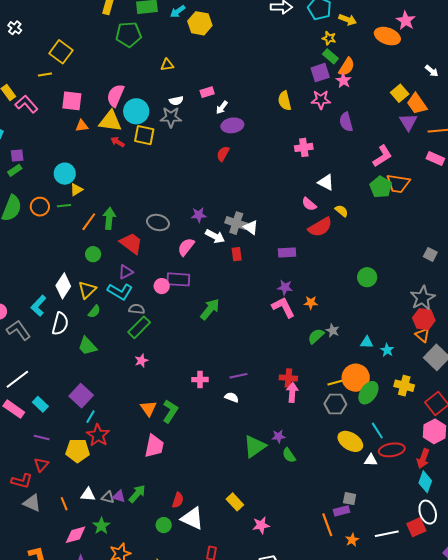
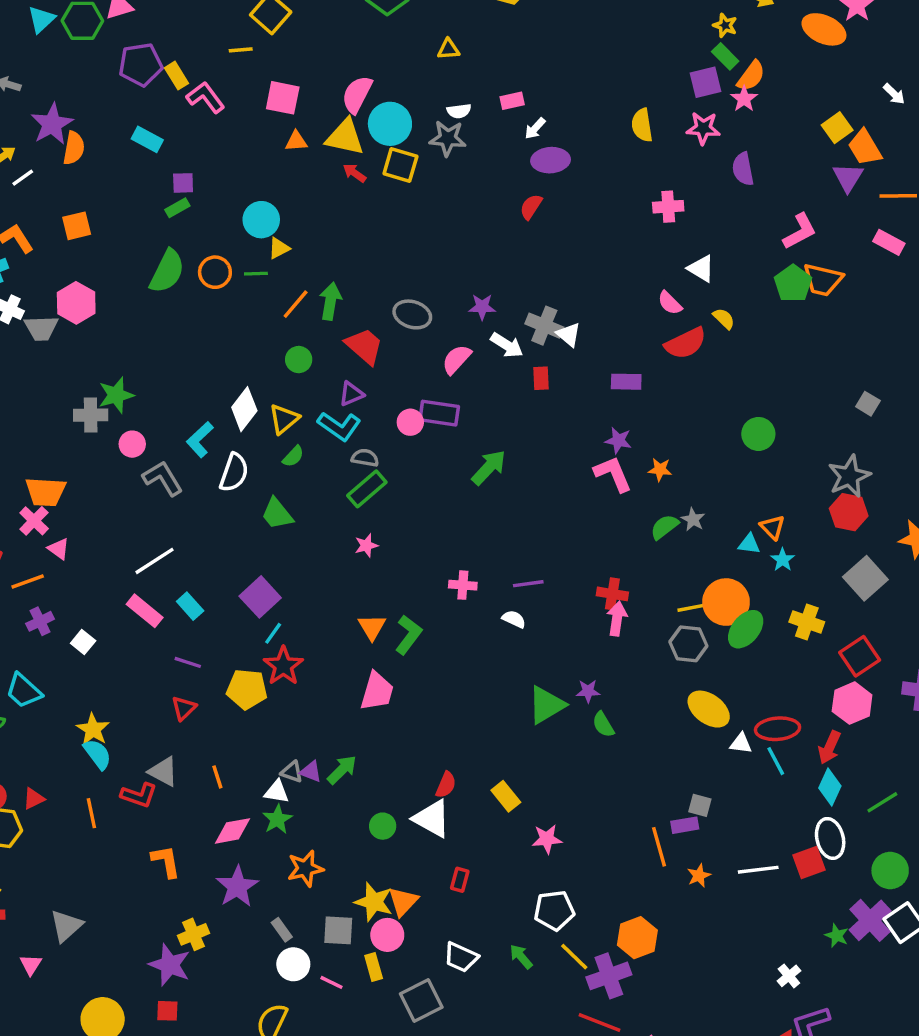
orange triangle: (422, 335) -> (772, 527), moved
cyan line: (377, 431) -> (776, 761), moved
red L-shape: (22, 481) -> (139, 795), moved
white triangle: (88, 495) -> (277, 792), moved
red semicircle: (178, 500) -> (446, 785), moved

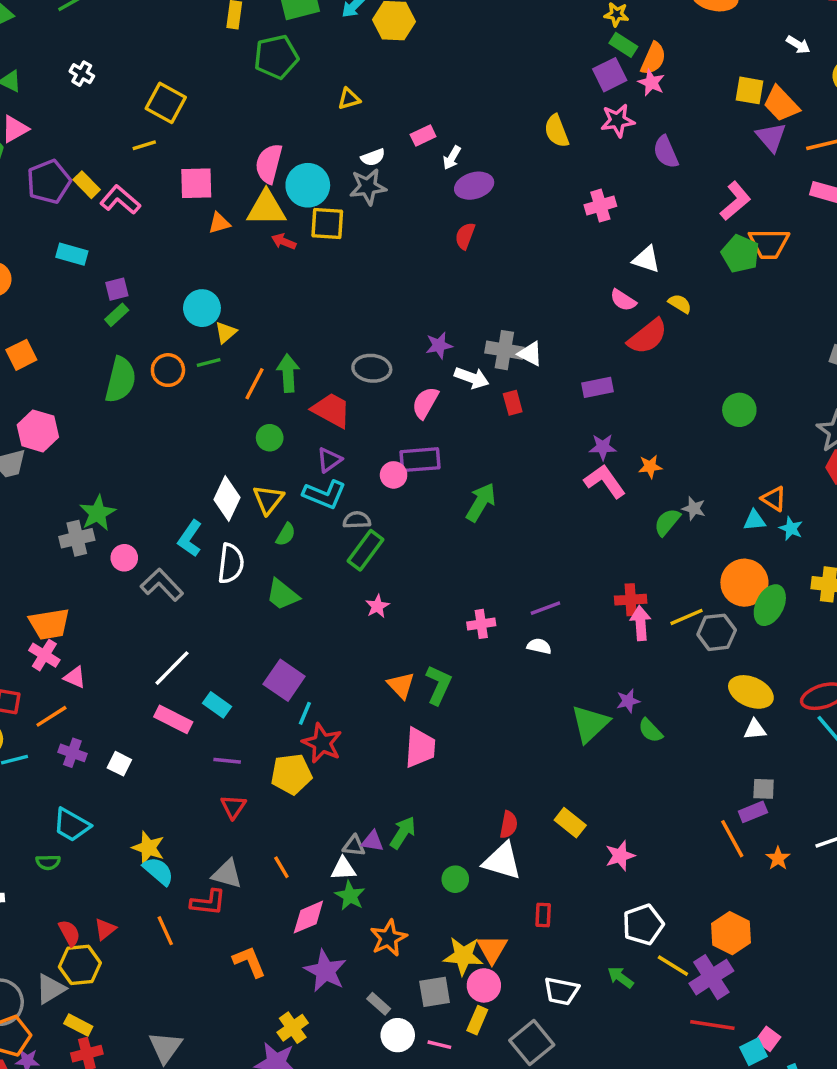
yellow square: (837, 128) -> (749, 90), turned -32
yellow line: (694, 607) -> (687, 617), moved
purple cross: (40, 621) -> (72, 753), turned -32
white triangle: (741, 743) -> (755, 729), moved
yellow rectangle: (374, 967) -> (477, 1020), turned 52

